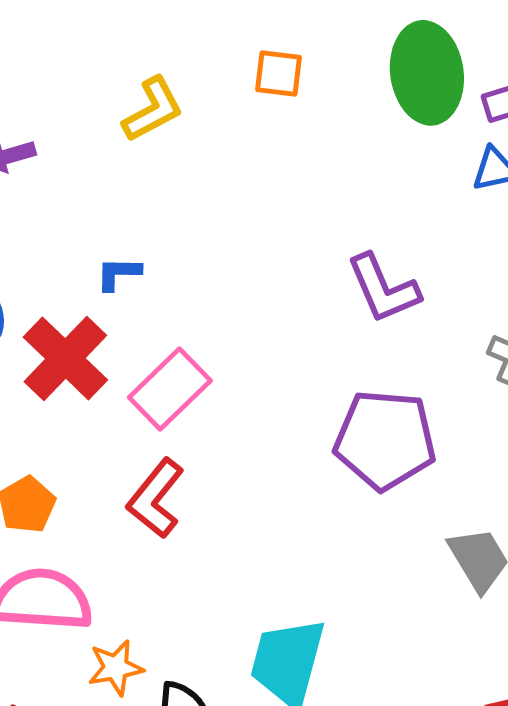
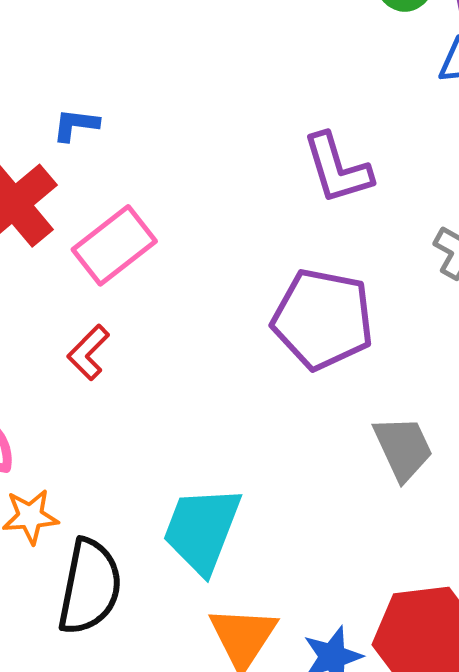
red L-shape: (156, 498) -> (88, 352), size x0.7

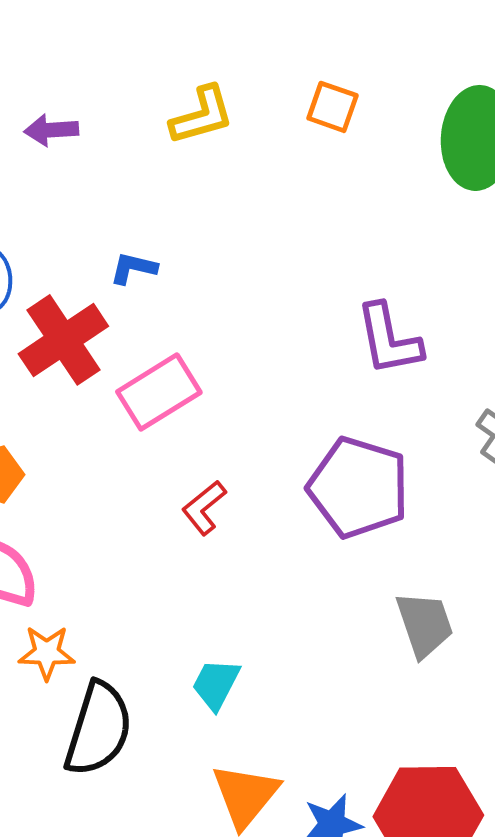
red L-shape: (88, 352) -> (204, 508), moved
cyan trapezoid: (202, 530) -> (216, 684), size x0.6

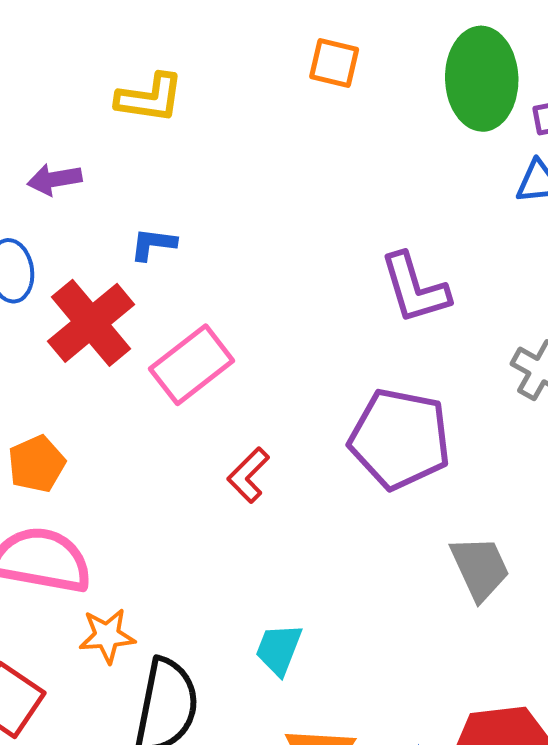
yellow L-shape: (202, 115) -> (150, 98), moved, turned 30
purple arrow: (51, 130) -> (55, 179), moved

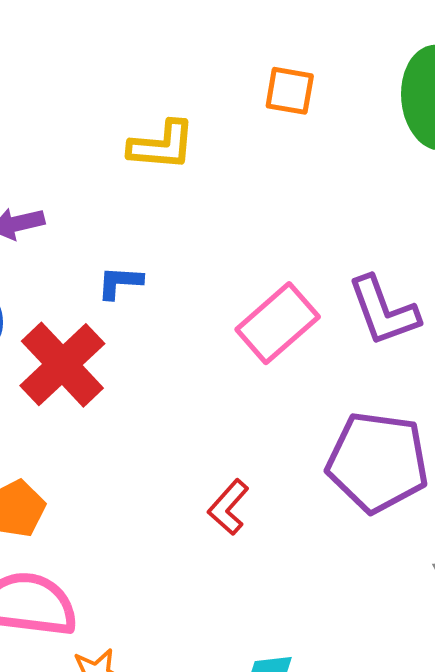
yellow L-shape: (150, 98) -> (162, 145), moved
pink rectangle: (192, 365) -> (278, 323), moved

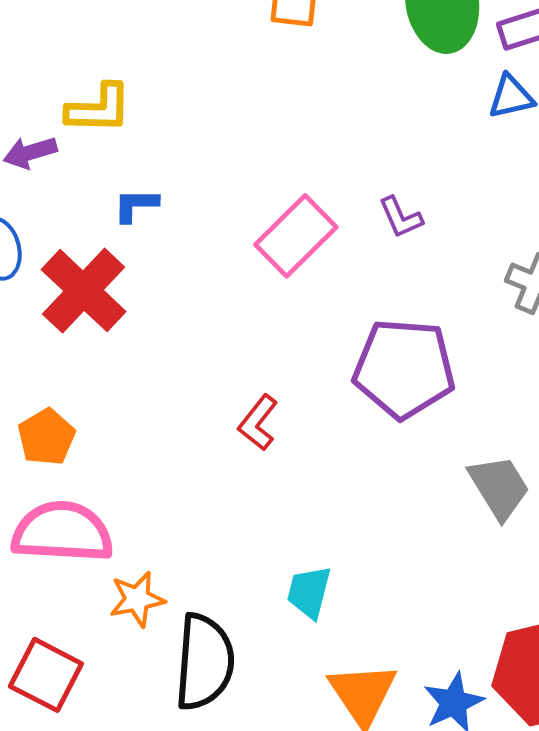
yellow L-shape: (162, 145) -> (99, 109), moved
purple L-shape: (383, 311) -> (401, 217), size x0.6

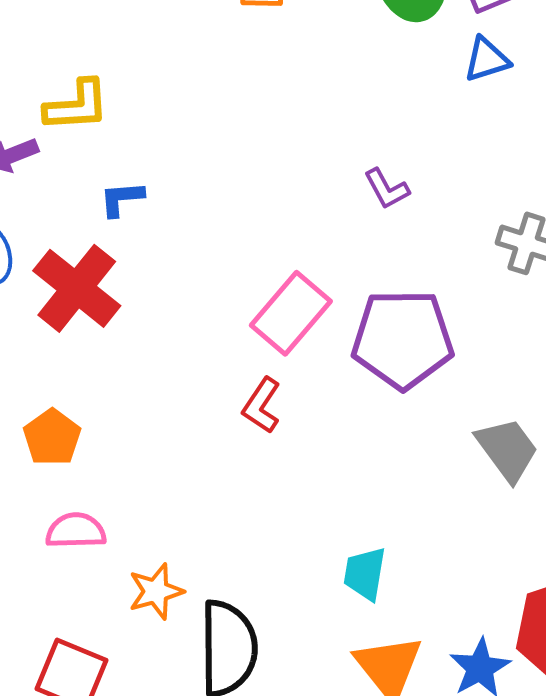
pink rectangle: (296, 236) -> (291, 313), moved
pink semicircle: (62, 532) -> (76, 531), size x0.6
cyan trapezoid: (309, 592) -> (365, 574), moved

